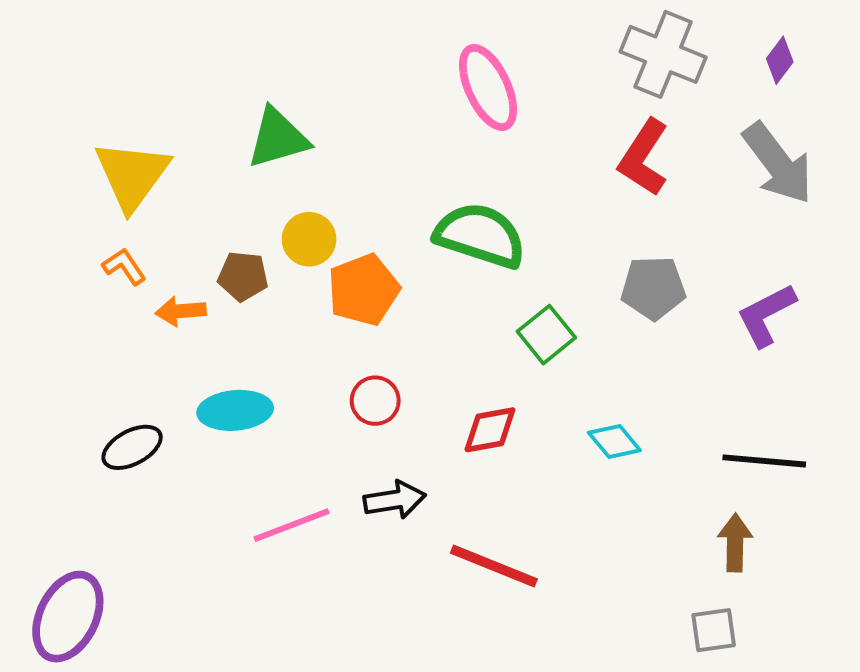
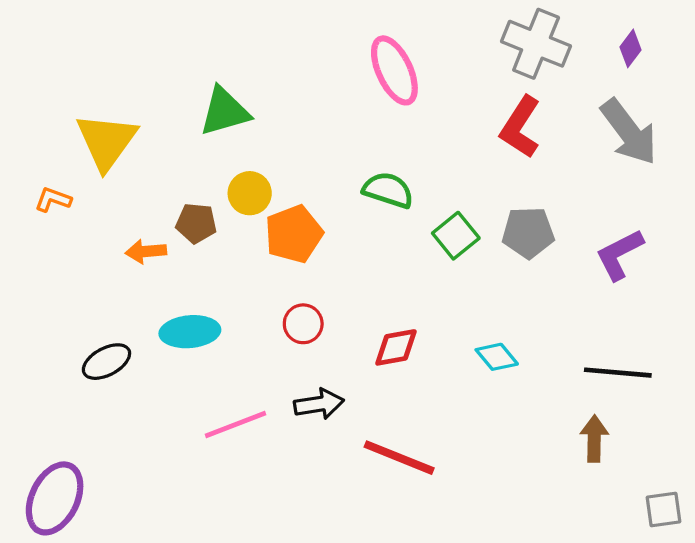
green semicircle: (480, 235) -> (388, 190), size x0.7
orange L-shape: (124, 266) -> (53, 200), moved, turned -36
green square: (546, 335) -> (456, 236), moved
gray square: (714, 630) -> (663, 509), moved

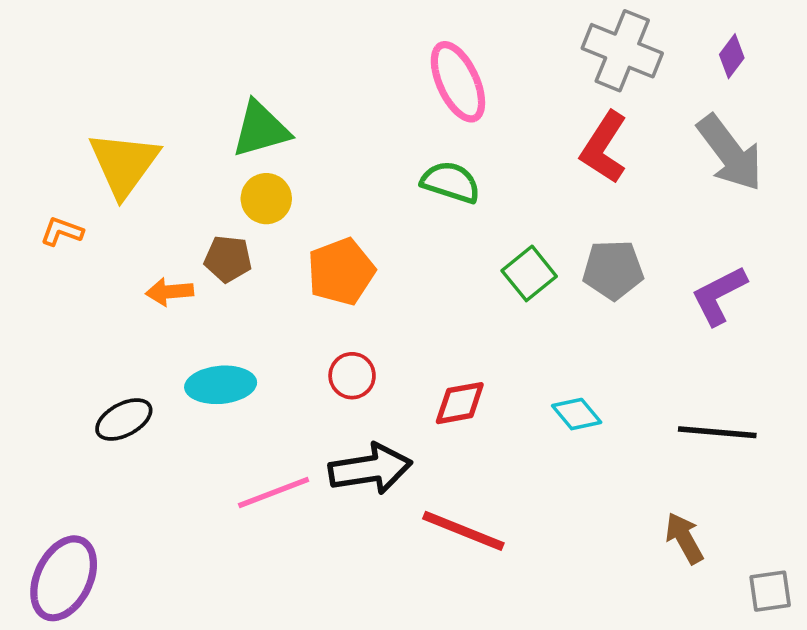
green semicircle: (388, 190) -> (451, 182), moved
yellow circle: (250, 193) -> (266, 199), moved
black arrow: (319, 404) -> (370, 469), size x1.4
brown arrow: (594, 439) -> (684, 538), moved, turned -30

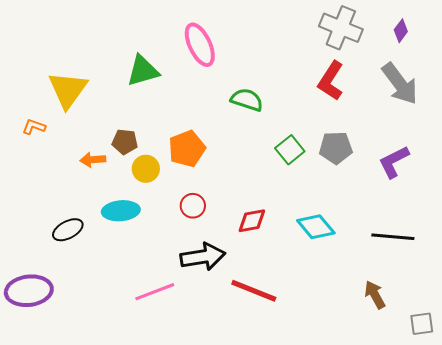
pink ellipse: (458, 82) -> (200, 45), moved
yellow circle: (266, 199) -> (146, 169), moved
cyan diamond: (577, 414) -> (316, 227), size x1.4
pink line: (274, 493) -> (155, 292), moved
purple ellipse: (64, 578) -> (29, 291), moved, turned 57

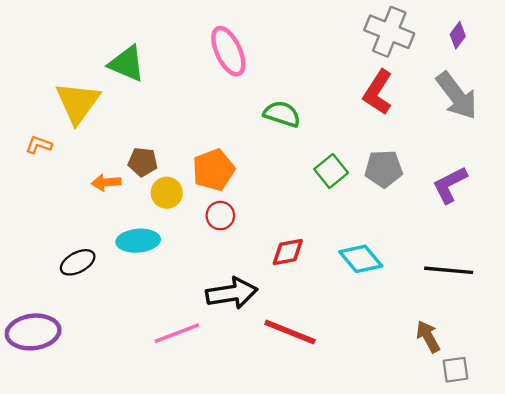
green triangle: (143, 71) -> (127, 64), moved, turned 39
red circle: (193, 206) -> (220, 216), moved
gray square: (422, 324) -> (455, 370), moved

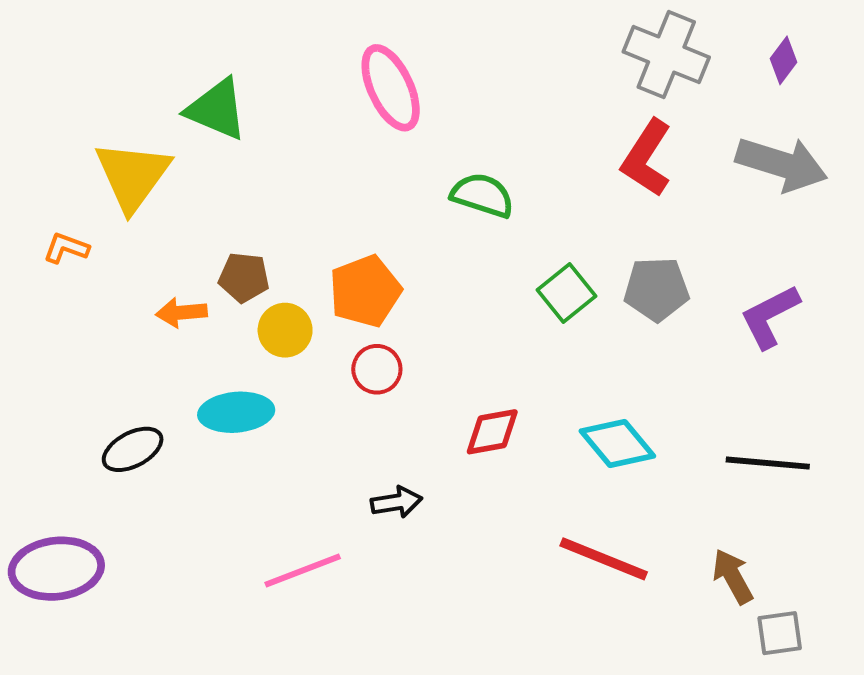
gray arrow: (457, 96) -> (782, 164), turned -36
black arrow: (232, 293) -> (396, 502), size x0.6
red line: (290, 332) -> (604, 559), moved

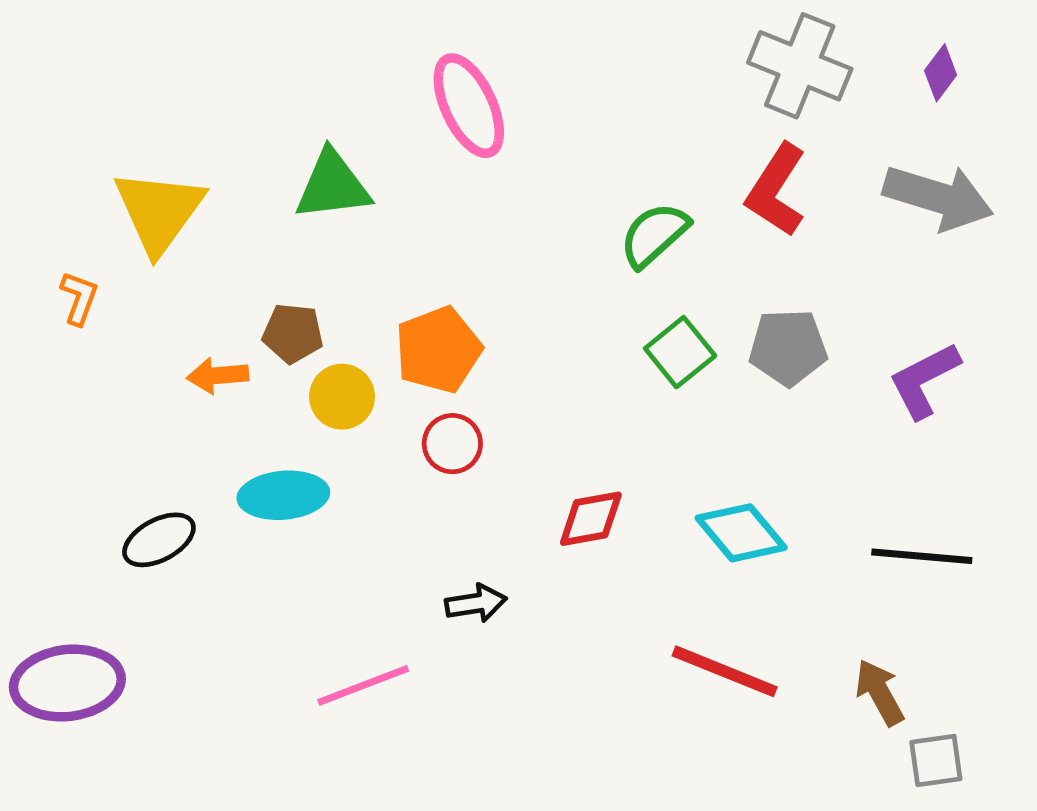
green triangle: (217, 109) -> (333, 185), moved, turned -30
green semicircle: (482, 195) -> (654, 235), moved, turned -60
orange L-shape: (66, 248) -> (79, 298), turned 90

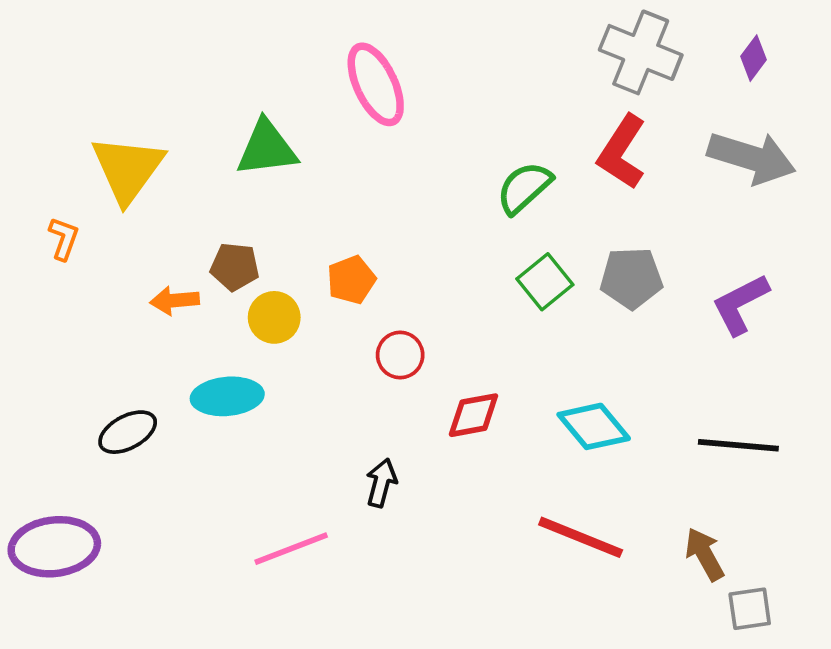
orange pentagon: (438, 350) -> (351, 280), size x0.7
red circle: (452, 444) -> (400, 355), moved
black arrow: (476, 603) -> (381, 483), turned -66

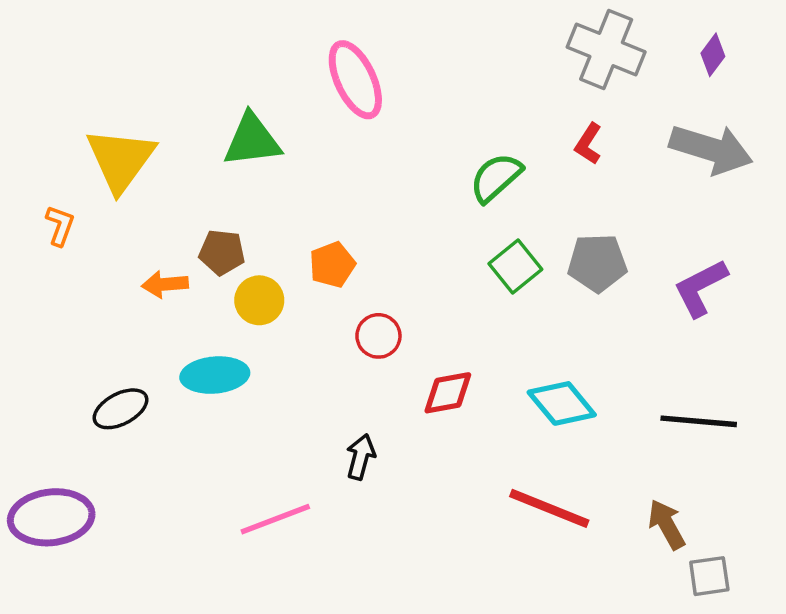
red L-shape: (622, 152) -> (588, 144), size x0.6

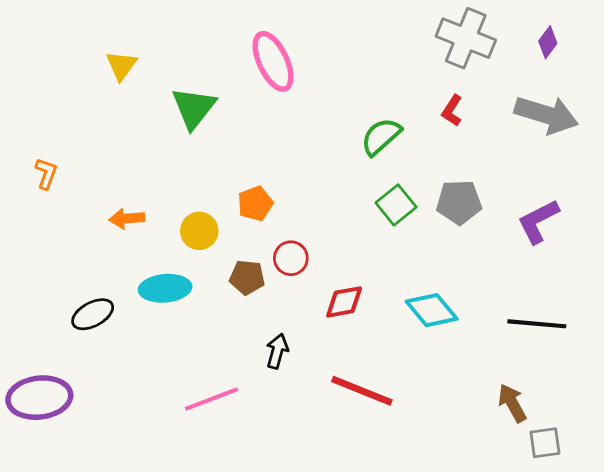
green triangle: (252, 140) -> (194, 108), turned -45
yellow triangle: (121, 160) -> (121, 65), moved, size x0.6
brown pentagon: (222, 252) -> (247, 277), moved
red line: (549, 508) -> (362, 391), moved

